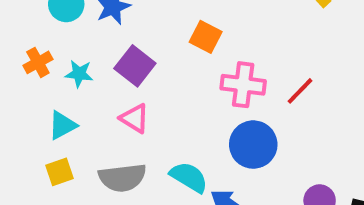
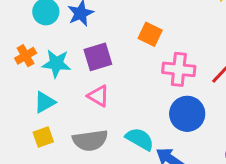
purple square: (135, 66) -> (98, 57), turned 36
cyan star: (79, 74) -> (56, 64), size x1.4

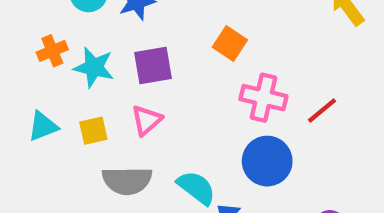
pink triangle: (98, 96) -> (146, 120), turned 40
cyan triangle: (45, 102) -> (43, 126), moved
yellow square: (43, 137) -> (93, 131), moved

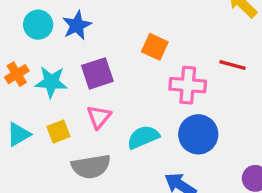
red line: (322, 111) -> (232, 65), moved, turned 64
cyan semicircle: (196, 188) -> (143, 137), moved, turned -52

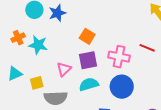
orange square: (155, 47) -> (87, 36), moved
purple square: (97, 73) -> (88, 60), moved
yellow square: (58, 132) -> (37, 83), moved

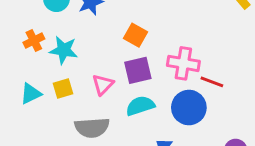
red line: (147, 48) -> (212, 82), moved
yellow square: (37, 83) -> (63, 88), moved

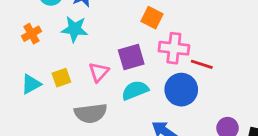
orange square: (135, 35) -> (152, 18), moved
cyan star: (64, 50) -> (75, 29), moved

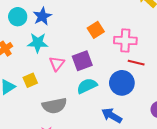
orange square: (152, 18) -> (96, 30), turned 35
pink cross: (174, 48) -> (125, 41), moved
pink triangle: (99, 72) -> (57, 64), moved

